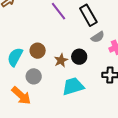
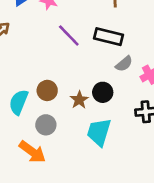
black rectangle: (88, 15) -> (108, 37), turned -40
cyan trapezoid: (73, 86) -> (99, 132), turned -50

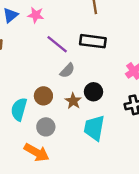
gray semicircle: (124, 64) -> (67, 70), moved

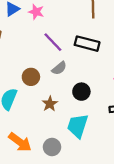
brown circle: (43, 96) -> (31, 77), moved
brown star: (73, 101) -> (50, 104), moved
gray circle: (46, 127) -> (52, 147), moved

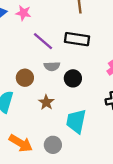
gray semicircle: (59, 68) -> (52, 66), turned 42
black circle: (81, 92) -> (73, 78), moved

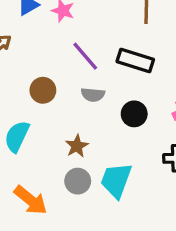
brown circle: (25, 78) -> (43, 90), moved
black circle: (73, 78) -> (134, 114), moved
gray circle: (53, 145) -> (78, 181), moved

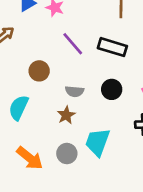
gray semicircle: (93, 95) -> (75, 91), moved
gray circle: (78, 181) -> (67, 154), moved

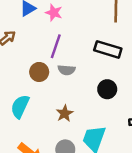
purple line: (73, 44) -> (56, 46), moved, turned 60
gray semicircle: (75, 91) -> (67, 70), moved

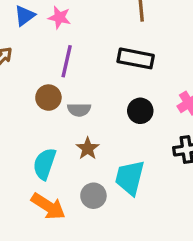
gray semicircle: (67, 70) -> (79, 110), moved
cyan semicircle: (20, 106) -> (44, 164), moved

